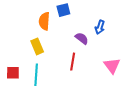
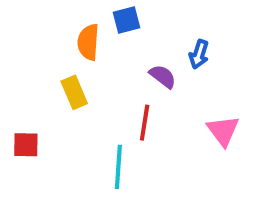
cyan line: (36, 75) -> (118, 167), moved

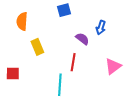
orange semicircle: (88, 42) -> (22, 21), moved
pink triangle: (223, 131) -> (113, 66), turned 30

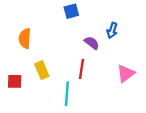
orange semicircle: (22, 21) -> (25, 38), moved
yellow rectangle: (37, 47) -> (42, 70), moved

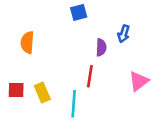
purple semicircle: (92, 43) -> (101, 47), turned 56
yellow rectangle: (42, 70) -> (42, 92), moved

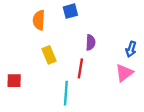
blue arrow: (124, 34) -> (131, 49), moved
orange semicircle: (27, 42) -> (39, 20), moved
yellow rectangle: (42, 92) -> (49, 55), moved

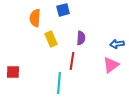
blue arrow: (131, 49) -> (117, 44), turned 64
yellow rectangle: (49, 55) -> (51, 39), moved

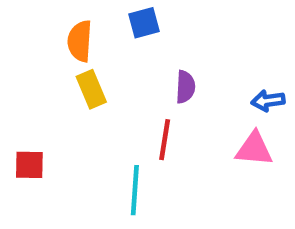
yellow rectangle: (51, 39) -> (91, 89), moved
pink triangle: (111, 65) -> (254, 149), turned 42

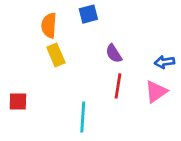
purple semicircle: (185, 87) -> (114, 54), turned 144
red line: (165, 140) -> (118, 86), moved
pink triangle: (254, 149) -> (156, 92), turned -40

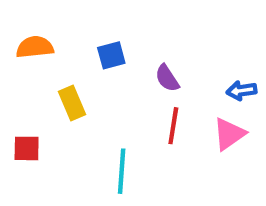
blue square: (88, 14) -> (111, 55), moved
orange semicircle: (49, 25) -> (35, 47), moved, turned 80
yellow rectangle: (56, 55) -> (72, 103), moved

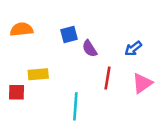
purple semicircle: (167, 78) -> (90, 49), moved
blue arrow: (242, 91) -> (133, 49), moved, turned -30
yellow rectangle: (72, 103) -> (38, 74), moved, turned -72

